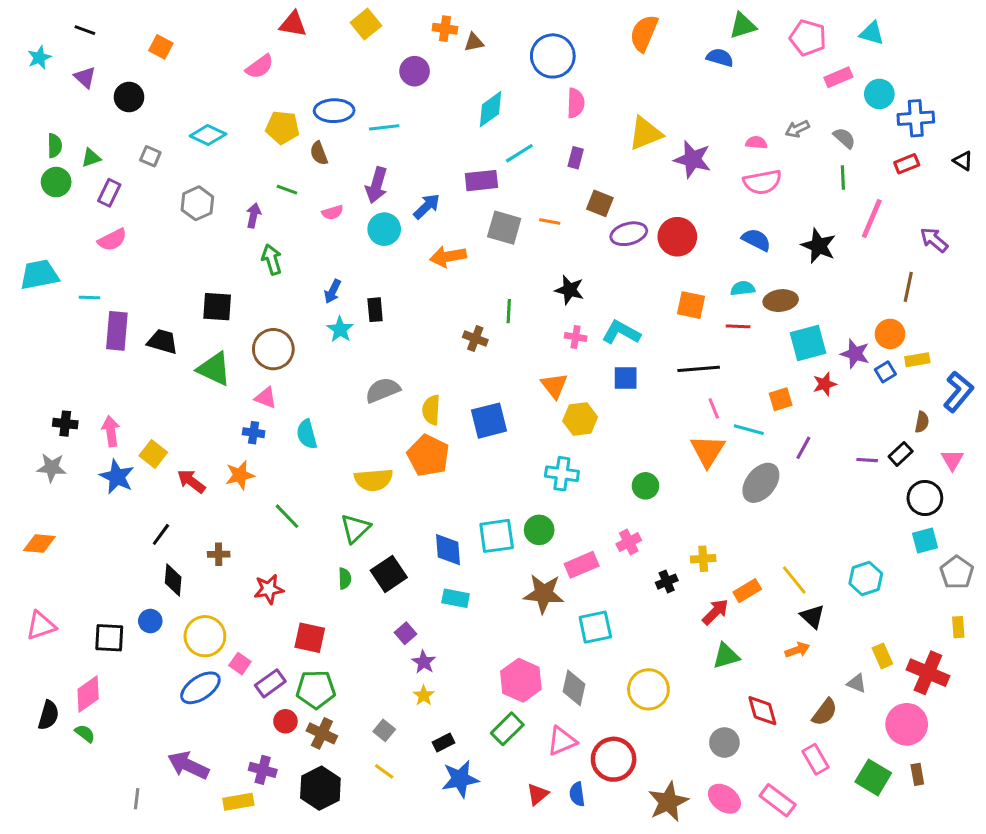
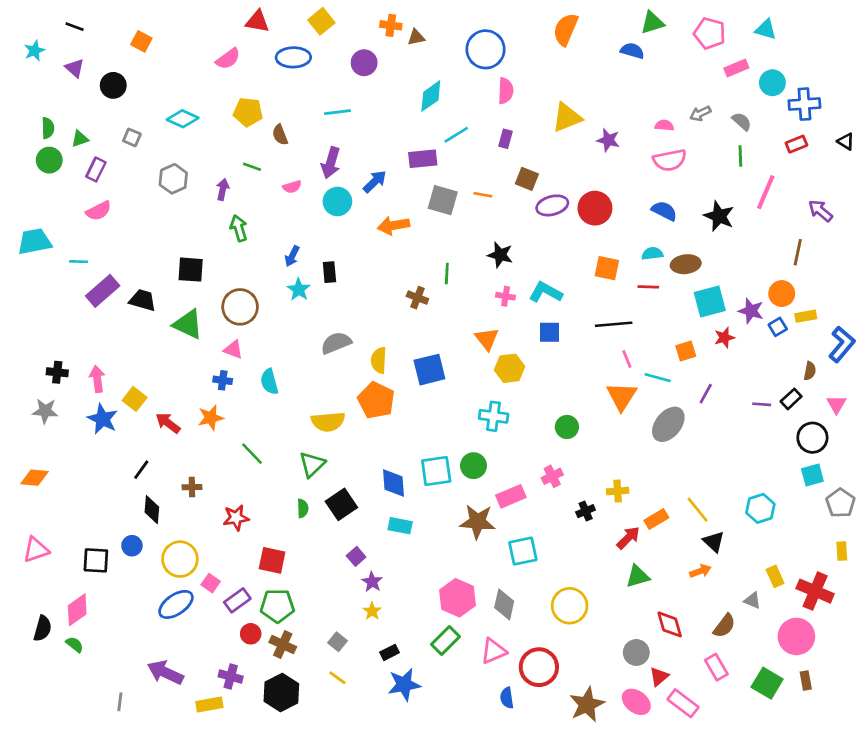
blue ellipse: (334, 111) -> (293, 57), moved
purple star: (693, 159) -> (608, 140), size x0.7
purple rectangle: (117, 331) -> (103, 291), turned 44
red triangle: (538, 794) -> (659, 676), moved

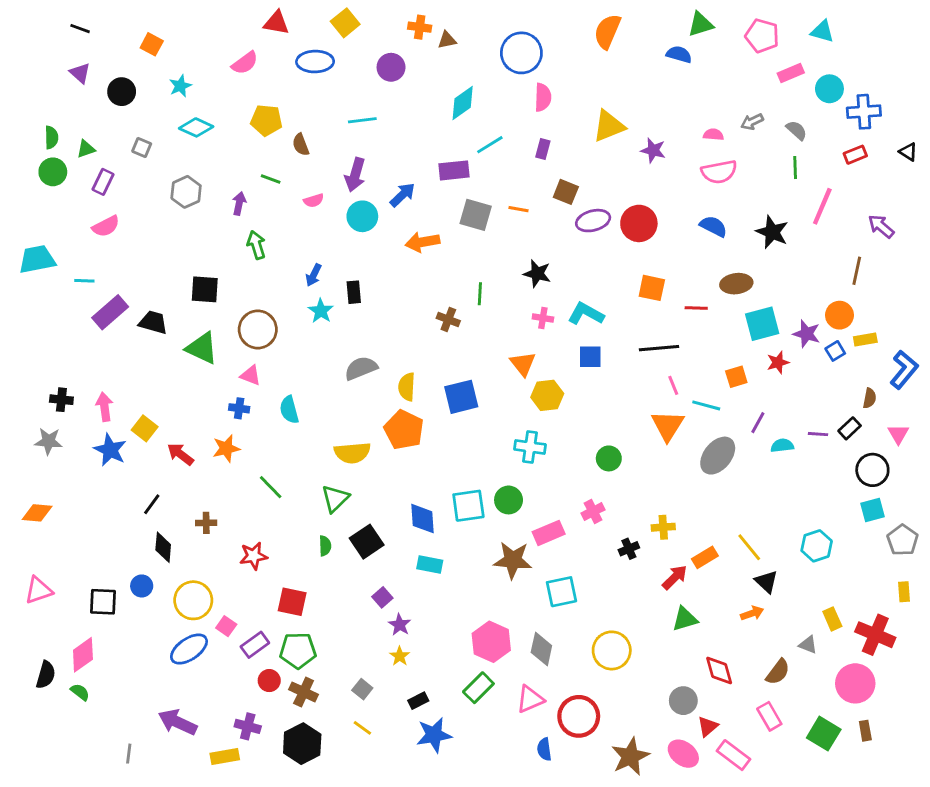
cyan star: (35, 51) -> (180, 86), moved
cyan semicircle: (652, 254) -> (782, 446), moved

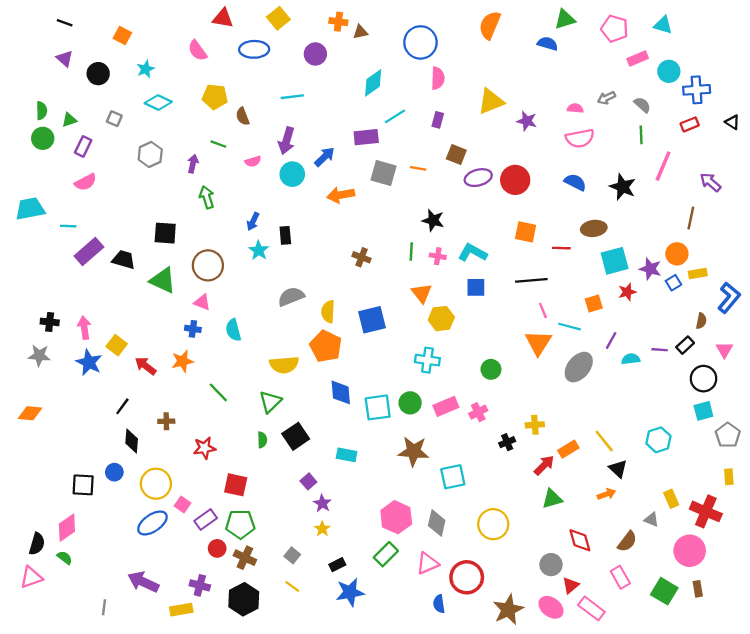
pink semicircle: (245, 63) -> (198, 51), turned 90
green line: (480, 294) -> (411, 252), moved
blue diamond: (423, 519) -> (341, 392), moved
pink rectangle: (549, 533) -> (446, 406), moved
pink triangle: (39, 590) -> (31, 577), moved

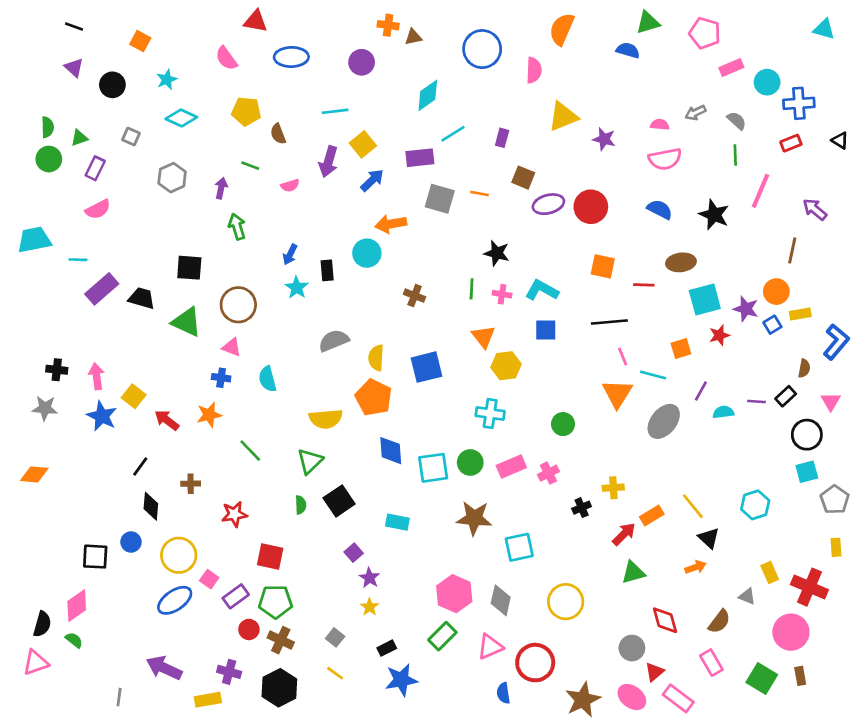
yellow square: (278, 18) -> (363, 144), moved
cyan triangle: (663, 25) -> (824, 29), moved
pink semicircle: (438, 78) -> (534, 70), moved
cyan circle: (292, 174) -> (367, 253), moved

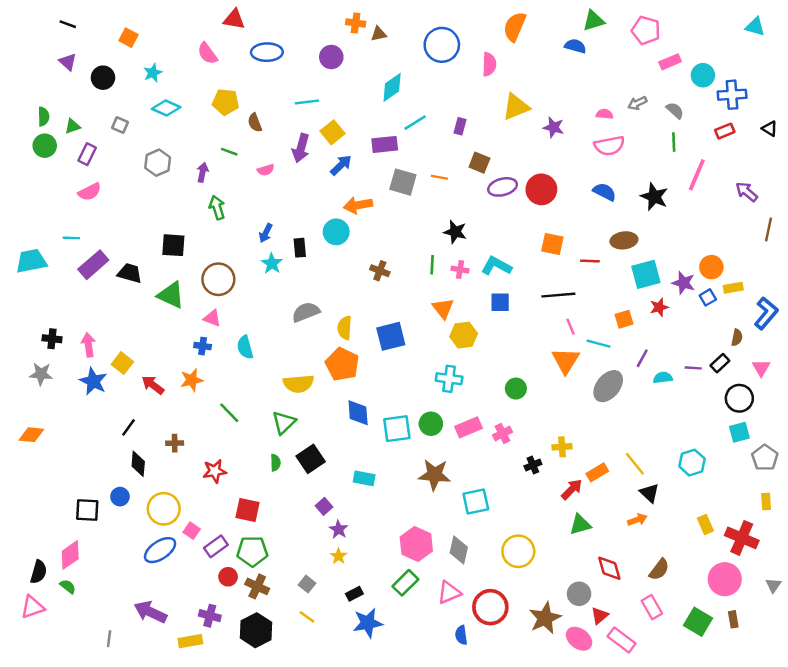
cyan trapezoid: (34, 240) -> (31, 261), moved
brown line: (792, 250) -> (768, 229), moved
gray triangle: (747, 596) -> (773, 585), moved, turned 42
brown star: (583, 700) -> (545, 618), moved

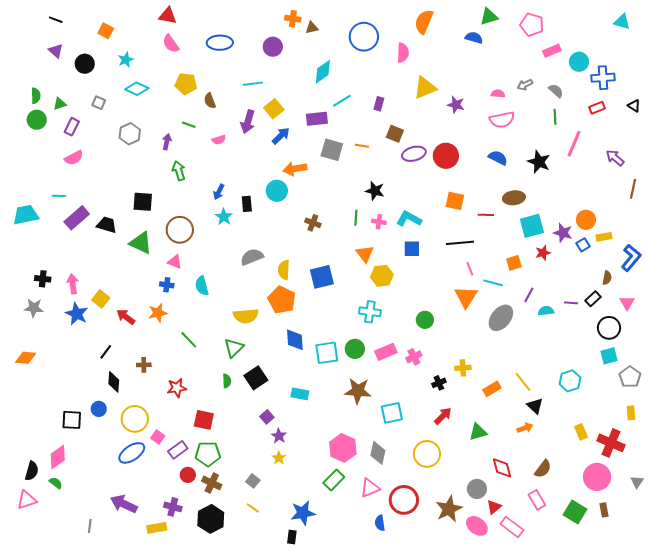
red triangle: (234, 19) -> (168, 16), moved
red arrow: (572, 489) -> (443, 416), moved
black rectangle: (354, 594) -> (292, 537), moved, turned -56

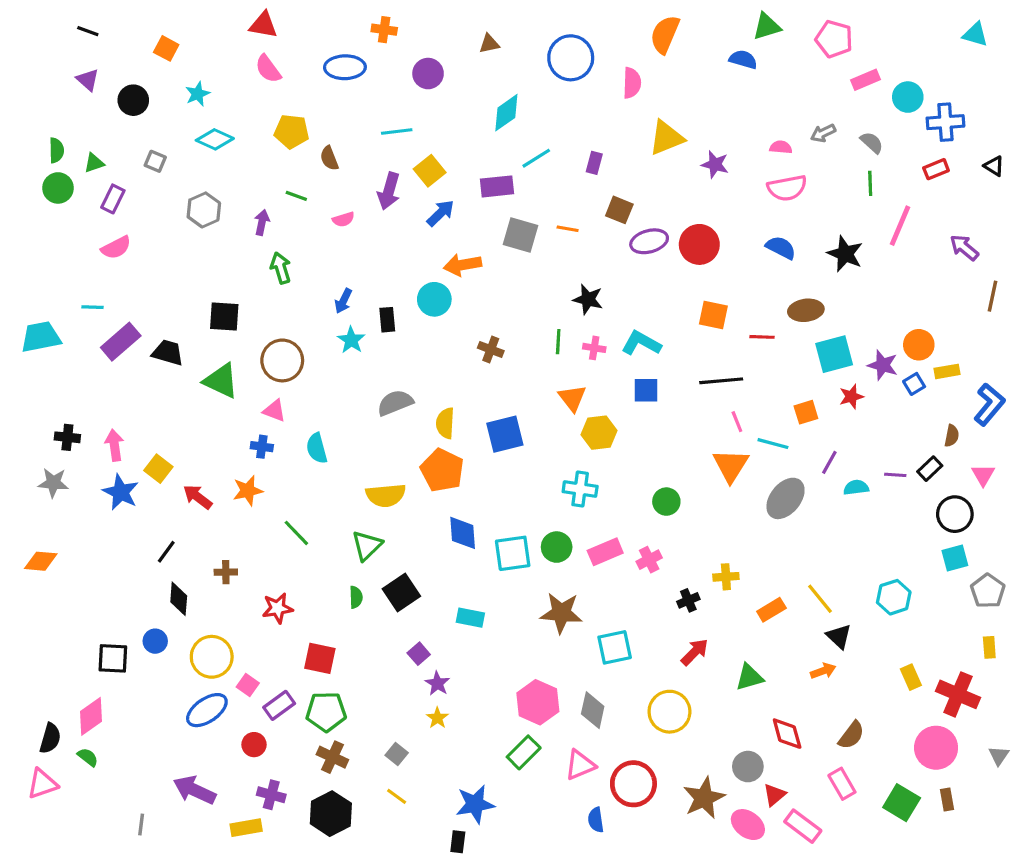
orange cross: (293, 19) -> (384, 30), moved
red circle: (188, 475) -> (254, 745), moved

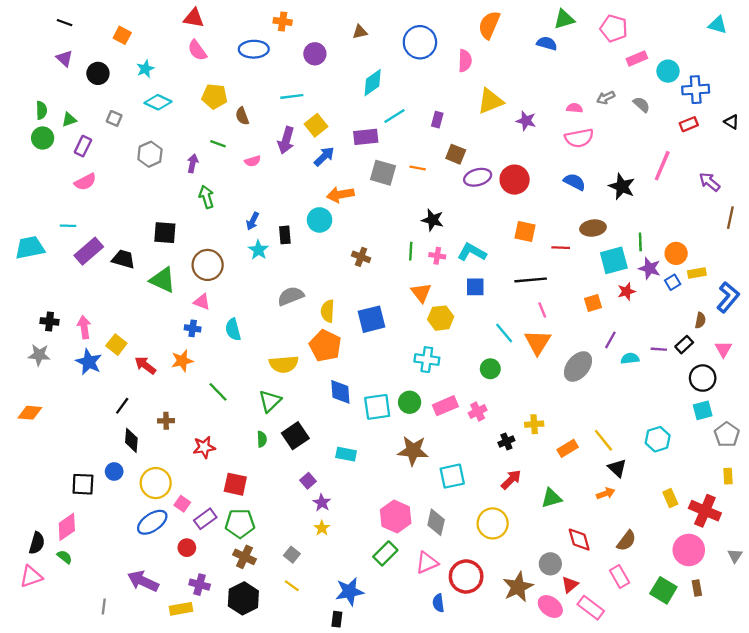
green line: (870, 183) -> (640, 242), moved
cyan line: (773, 444) -> (504, 333), moved, turned 35

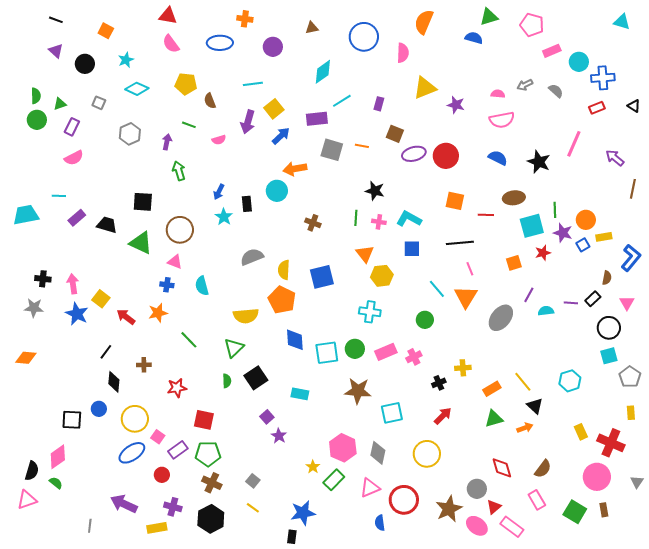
purple rectangle: (89, 251) -> (77, 218), size x0.7
green triangle: (551, 498) -> (494, 419), moved
yellow star: (322, 528) -> (313, 467), moved

